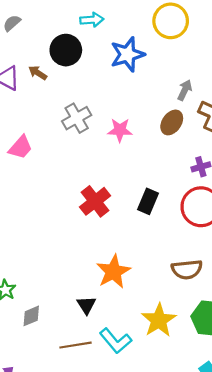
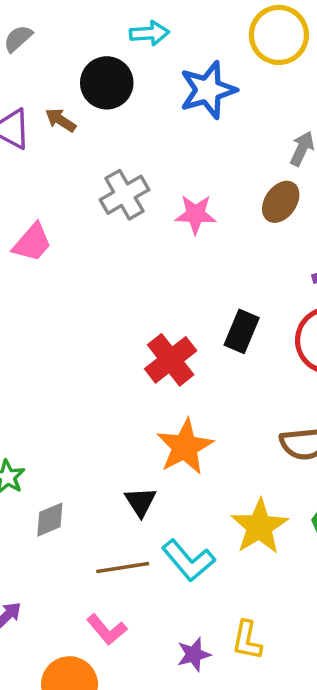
red cross: (95, 201) -> (171, 360), moved

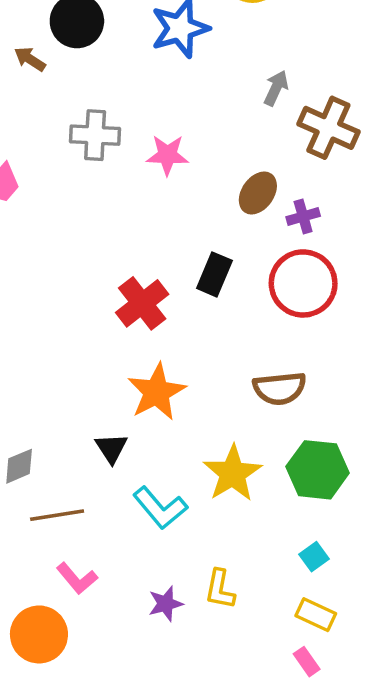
gray cross: (124, 195) -> (95, 135), turned 33
brown ellipse: (281, 202) -> (258, 193), moved
brown line: (123, 567) -> (57, 515), moved

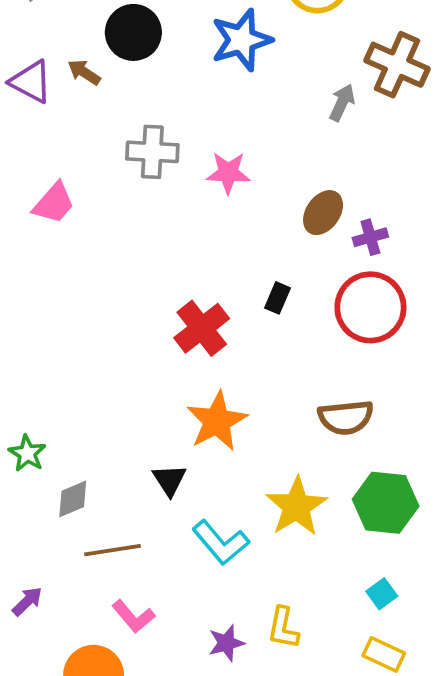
brown cross: (328, 128) -> (397, 65), moved
black rectangle: (214, 274) -> (278, 298), size x0.7

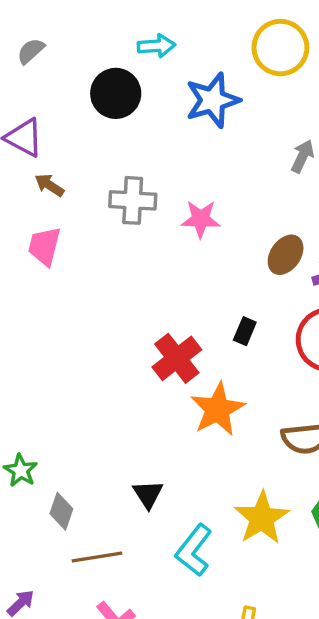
brown arrow: (84, 72) -> (49, 185), moved
pink trapezoid: (54, 203) -> (44, 246), turned 153
orange star: (217, 421) -> (218, 409), moved
gray diamond: (73, 499) -> (61, 511), turned -48
cyan L-shape: (221, 543) -> (194, 550), turned 78

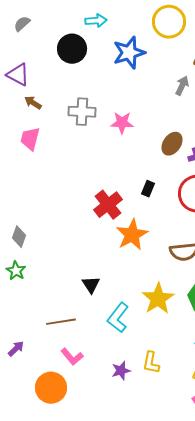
gray diamond: (61, 511) -> (19, 237), moved

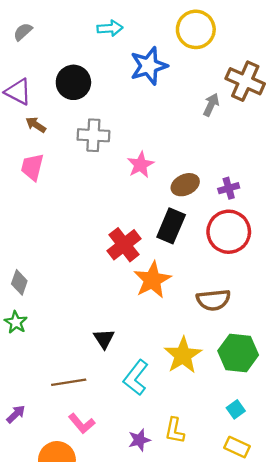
black circle: (72, 49) -> (73, 82), moved
pink star: (122, 123) -> (140, 165), moved, turned -30
brown ellipse: (172, 144) -> (185, 185), moved, turned 30
black rectangle: (148, 189) -> (171, 226), size x1.8

